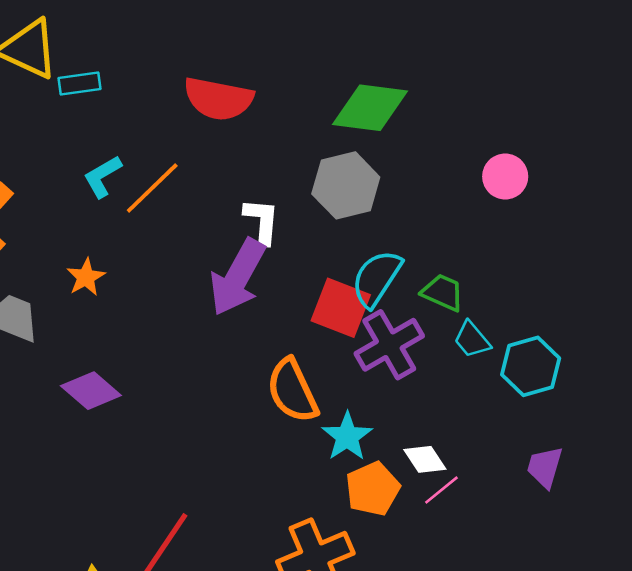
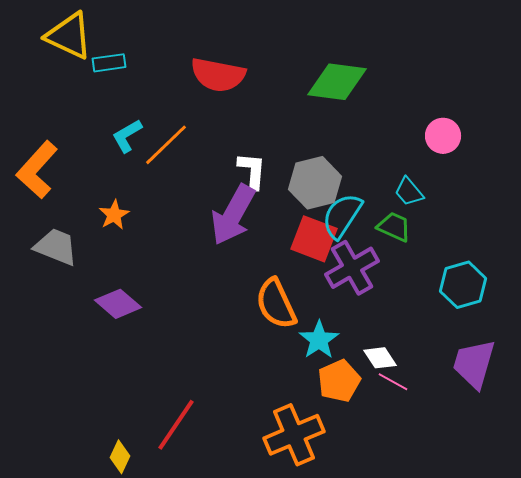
gray hexagon: (346, 185) -> (315, 183), moved
cyan trapezoid: (472, 340) -> (409, 192), moved
purple trapezoid: (545, 467) -> (474, 364), size x1.5
pink line: (441, 490) -> (393, 382), turned 68

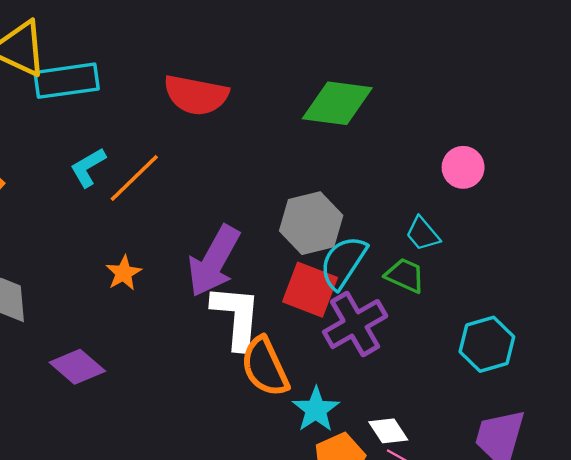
cyan rectangle: (109, 63) -> (67, 81), size x1.6
white L-shape: (252, 171) -> (236, 317), moved, size x1.5
orange star: (114, 215) -> (124, 273), moved

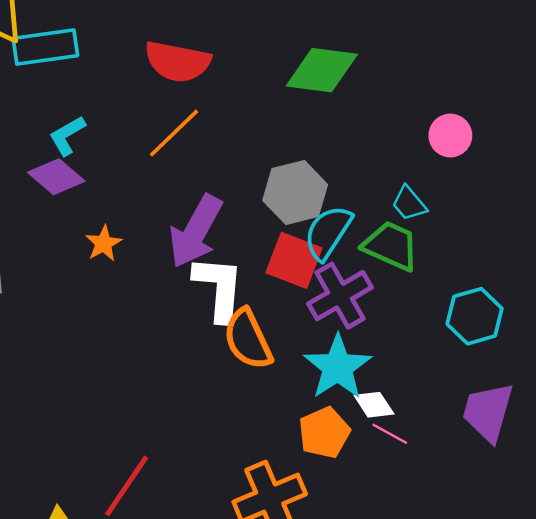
orange line: (134, 178) -> (174, 133), moved
green trapezoid: (405, 275) -> (391, 246), size x1.4
purple diamond: (77, 367) -> (56, 177), moved
cyan star: (316, 410) -> (338, 367), moved, size x1.4

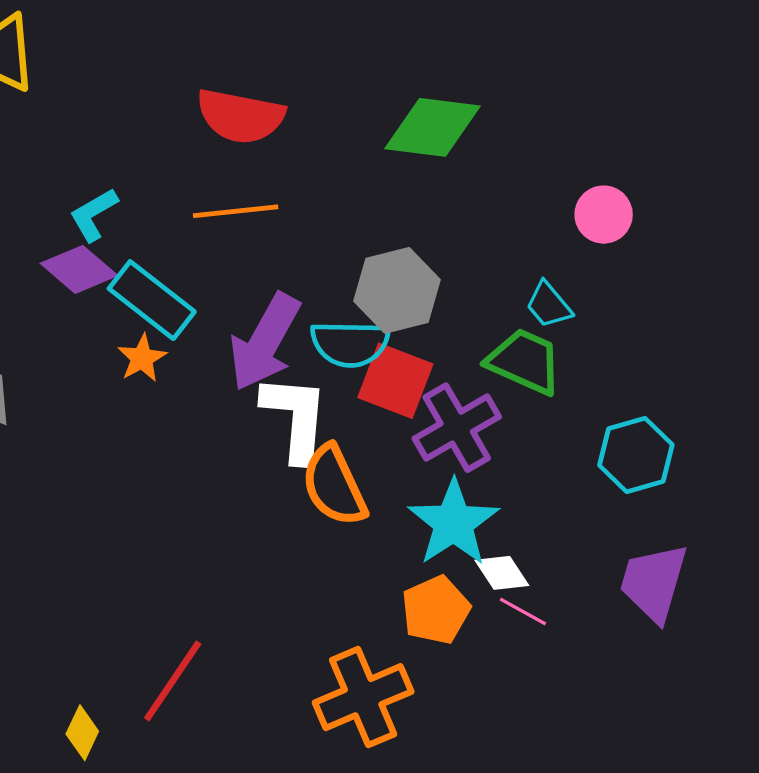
cyan rectangle: (45, 47) -> (152, 300), moved, turned 46
orange line: (174, 133) -> (236, 211), turned 38
cyan semicircle: (328, 233) -> (350, 344), moved, turned -122

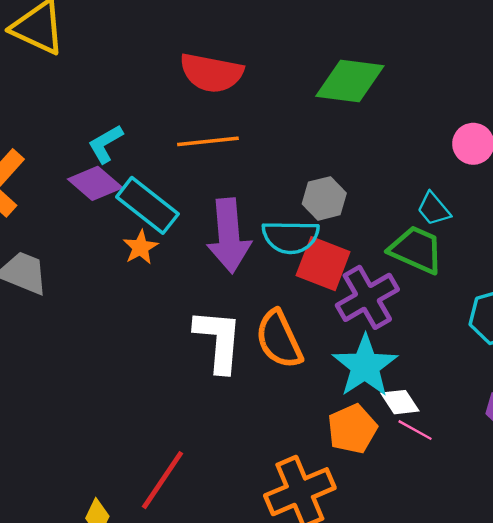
gray hexagon: (397, 290) -> (324, 198), size x0.7
purple arrow: (265, 342) -> (229, 236), turned -34
white L-shape: (295, 418) -> (218, 340), moved

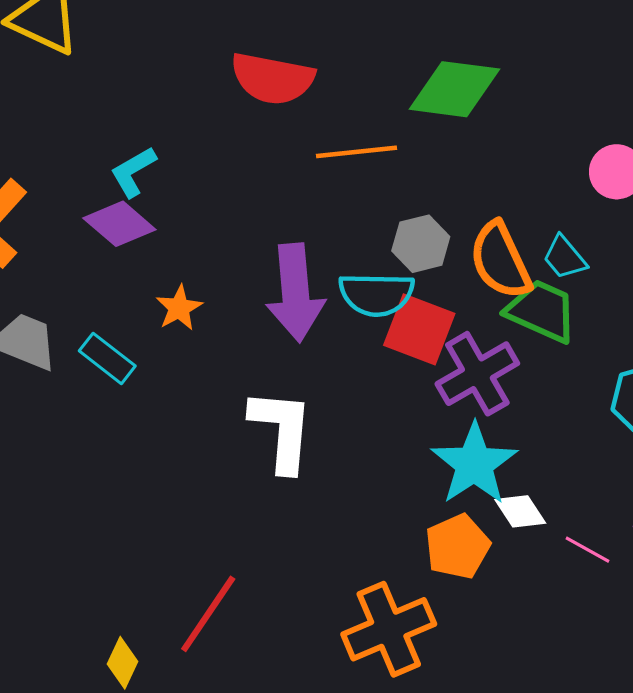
orange line: (208, 141) -> (357, 152), moved
cyan rectangle: (147, 205) -> (107, 358), moved, size x0.7
orange semicircle: (279, 339) -> (500, 261), moved
pink line: (415, 430) -> (588, 550), moved

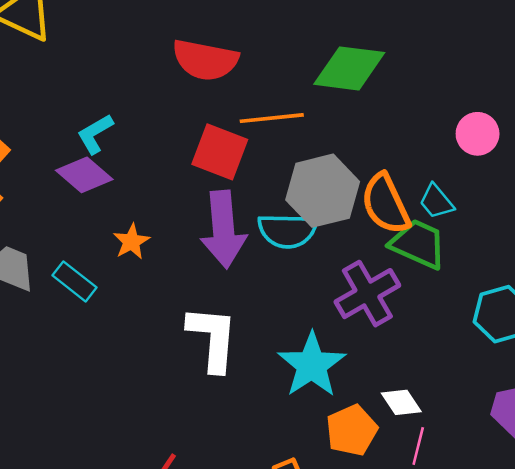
gray hexagon: (421, 244) -> (323, 191), size x1.6
red square: (419, 329) -> (220, 152), moved
cyan star: (474, 464) -> (312, 365), moved
pink line: (588, 550) -> (418, 446), moved, turned 75

